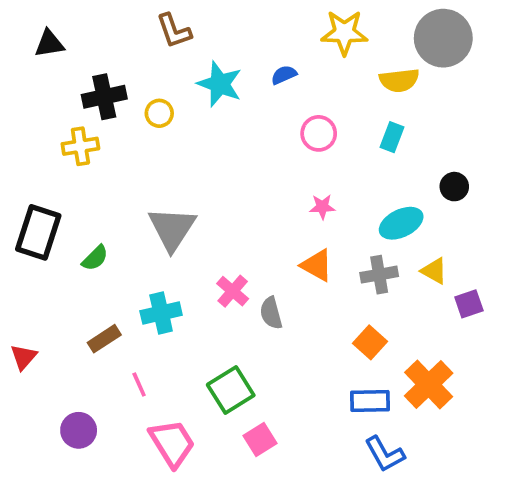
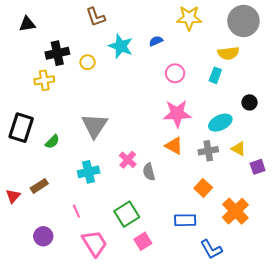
yellow semicircle: (399, 80) -> (228, 53), moved
pink star: (322, 207) -> (177, 114), size x2.0
brown rectangle: (104, 339) -> (39, 186), moved
blue rectangle: (370, 401) -> (185, 220), moved

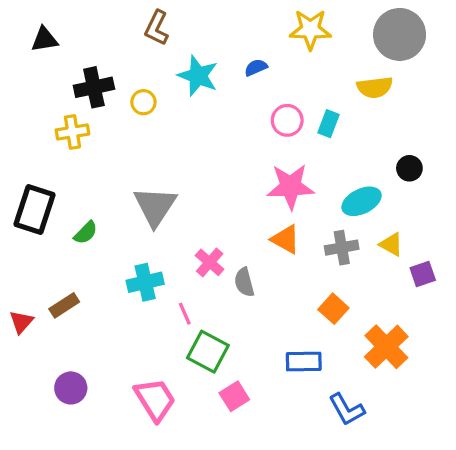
brown L-shape: (96, 17) -> (157, 28), turned 45
cyan rectangle: (215, 75) -> (328, 124), moved
pink line: (76, 211) -> (185, 314), moved
green square: (127, 214) -> (208, 352), turned -30

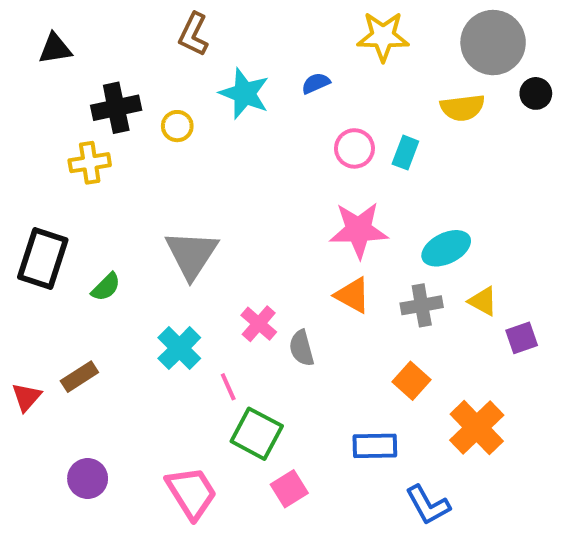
black circle: (409, 168) -> (536, 93), moved
cyan cross: (145, 282) -> (179, 348), turned -32

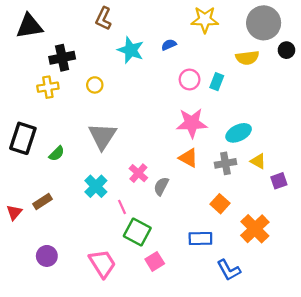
black triangle: (55, 49) -> (29, 26), size x1.5
yellow circle: (177, 126) -> (95, 85), moved
gray semicircle: (302, 348) -> (161, 186), turned 42

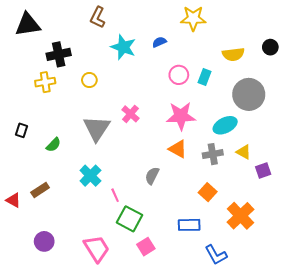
gray circle: (264, 23) -> (249, 94), moved
black rectangle: (23, 138) -> (22, 130), size x0.5
pink cross: (138, 173) -> (131, 114), moved
red triangle: (14, 212) -> (13, 200), turned -42

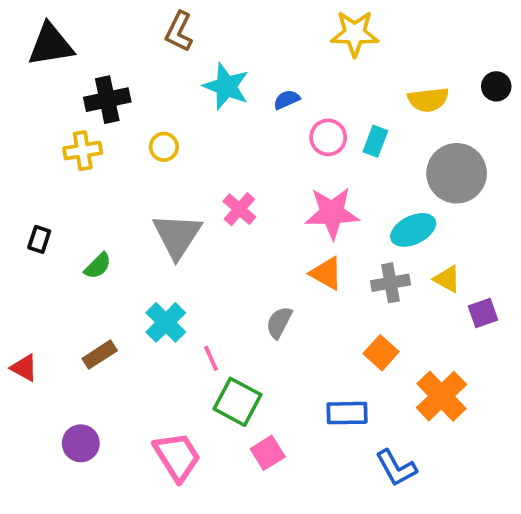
blue semicircle: (159, 42) -> (287, 100), moved
brown rectangle: (40, 190) -> (100, 355), moved

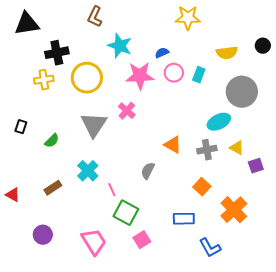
blue semicircle: (287, 100) -> (162, 53), moved
yellow circle: (164, 147) -> (87, 78), size x2.0
pink star: (332, 213) -> (140, 76), moved

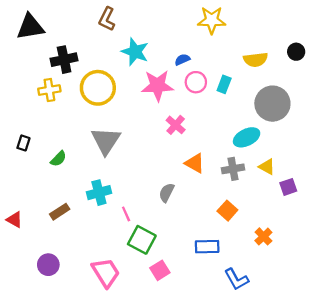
pink cross: (127, 111) -> (176, 125), moved
cyan cross: (88, 171) -> (99, 193), turned 30
orange cross: (234, 210) -> (263, 236), size x0.6

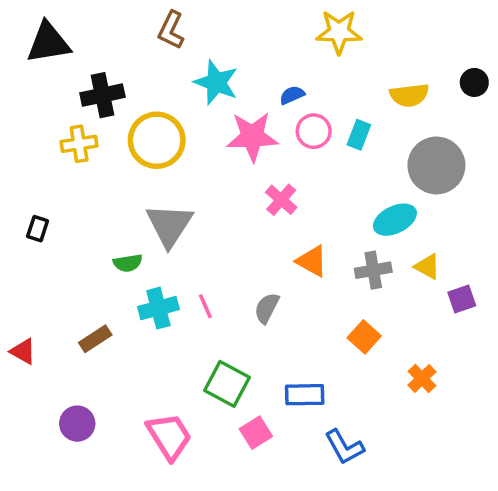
green semicircle: (58, 159) -> (128, 263), moved, turned 36
pink line: (126, 214) -> (205, 306), moved
blue rectangle: (207, 247) -> (305, 395), moved
blue L-shape: (236, 279) -> (344, 447), moved

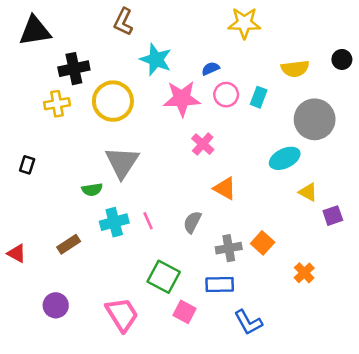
gray cross: (373, 270) -> (229, 248), moved
pink square: (256, 433) -> (184, 312), turned -30

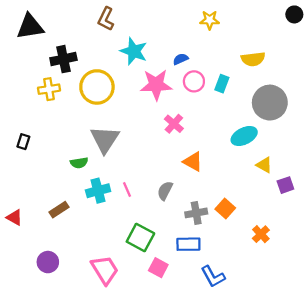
yellow star: (244, 23) -> (210, 20), size x0.7
black circle: (342, 59) -> (294, 14), moved

